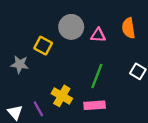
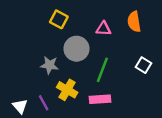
gray circle: (71, 27) -> (76, 49), moved
yellow square: (43, 46) -> (59, 19), moved
gray star: (20, 64) -> (49, 65), moved

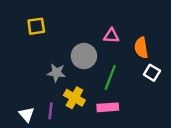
yellow square: (59, 19) -> (36, 26), moved, turned -36
orange semicircle: (134, 22) -> (141, 48), moved
purple line: (44, 103) -> (51, 111), turned 35

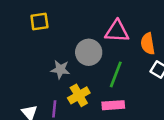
pink triangle: (111, 36) -> (117, 31), size x1.5
yellow cross: (74, 98) -> (79, 95), turned 30

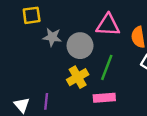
gray star: (60, 69) -> (52, 37), moved
yellow cross: (79, 95) -> (78, 77), moved

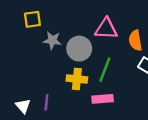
yellow cross: (78, 77) -> (77, 79), turned 36

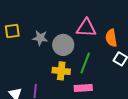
yellow square: (32, 19) -> (12, 31), moved

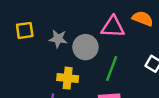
orange semicircle: (111, 38) -> (143, 19), moved, turned 120
yellow cross: (61, 71) -> (68, 78), moved

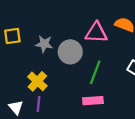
yellow cross: (68, 78) -> (37, 81), moved, turned 36

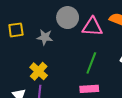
gray circle: (70, 52) -> (68, 18), moved

